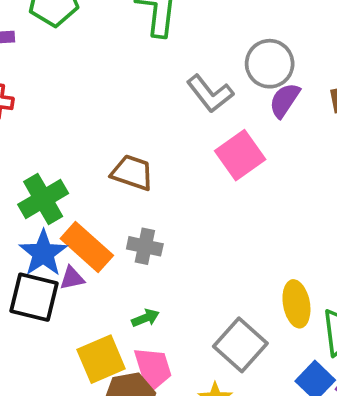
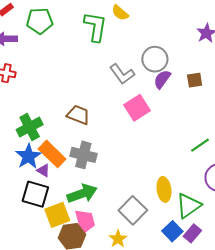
gray cross: (145, 246) -> (83, 155), size x1.4
purple triangle: (72, 278) -> (43, 170), turned 40
black square: (34, 297) -> (35, 194), moved
green arrow: (145, 318) -> (82, 194), size x2.0

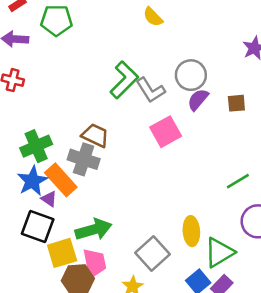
green L-shape: (95, 27) -> (124, 80), moved, turned 32
gray cross: (83, 155) -> (84, 159), moved

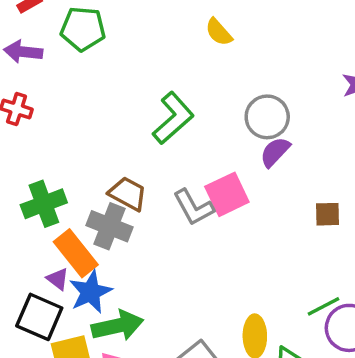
gray L-shape: (151, 90) -> (194, 207), moved
brown square: (236, 103) -> (327, 214), moved
blue star: (32, 181) -> (90, 292), moved
green line: (238, 181) -> (324, 306), moved

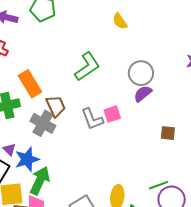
brown trapezoid: (128, 194) -> (56, 106), turned 30
pink square: (227, 194) -> (112, 114), size x0.7
orange rectangle: (76, 253) -> (30, 84), moved
green arrow: (117, 326) -> (40, 181), turned -60

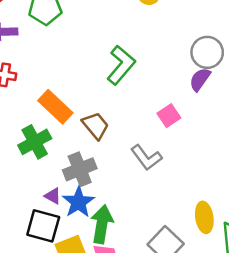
gray circle: (141, 73) -> (207, 52), moved
gray L-shape: (92, 119) -> (146, 158), moved
gray cross: (43, 123) -> (80, 169), moved, turned -35

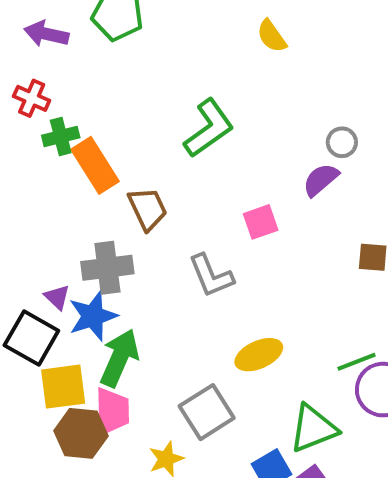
gray circle: (207, 52) -> (342, 142), size x0.6
green cross: (35, 142) -> (61, 136), moved, size x0.7
yellow ellipse: (204, 217) -> (259, 355), moved, turned 60

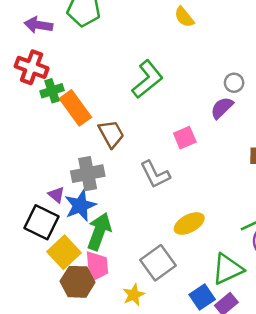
red cross: (32, 98) -> (32, 67), size x1.4
yellow square: (63, 387) -> (64, 252), turned -32

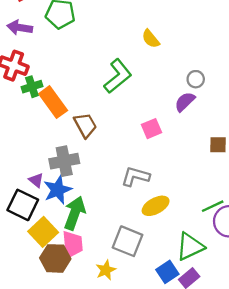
yellow semicircle: (184, 17) -> (151, 39), moved
gray L-shape: (155, 174) -> (135, 176), moved, turned 132
gray square: (158, 263) -> (128, 241), turned -32

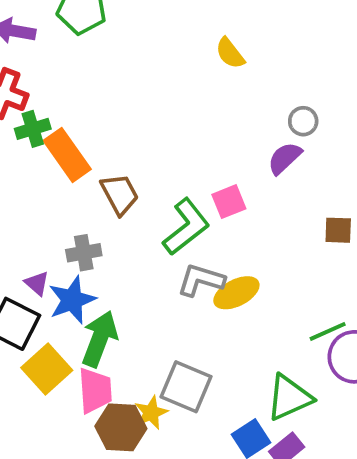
green L-shape: (118, 76) -> (186, 227), moved
gray cross: (64, 161) -> (84, 253), size x0.7
yellow ellipse: (156, 206) -> (236, 293), moved
brown hexagon: (55, 258) -> (121, 427), moved
yellow star: (106, 270) -> (151, 413), moved

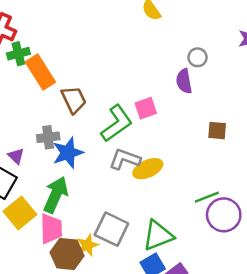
purple semicircle: (285, 158) -> (184, 81), turned -60
blue star: (72, 300) -> (68, 153), moved
green triangle: (289, 397) -> (158, 235), moved

